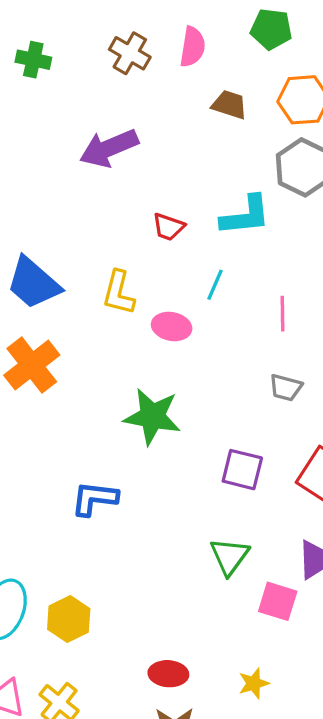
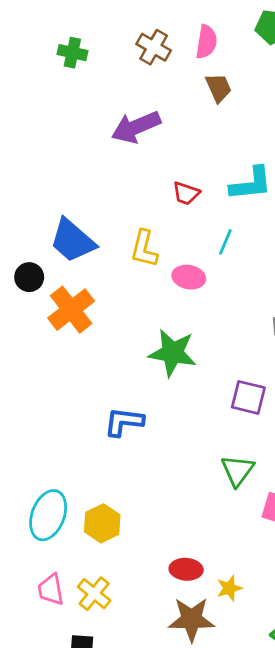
brown trapezoid: (229, 105) -> (219, 88), moved, turned 48
yellow star: (254, 683) -> (229, 588), moved

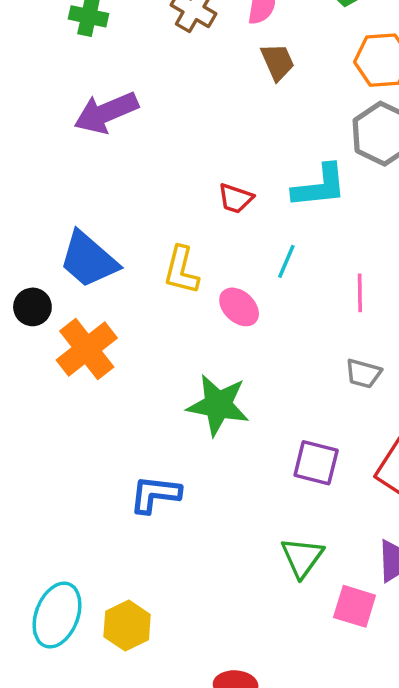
purple arrow: (136, 127) -> (106, 113), moved
pink ellipse: (189, 277) -> (239, 307), turned 32

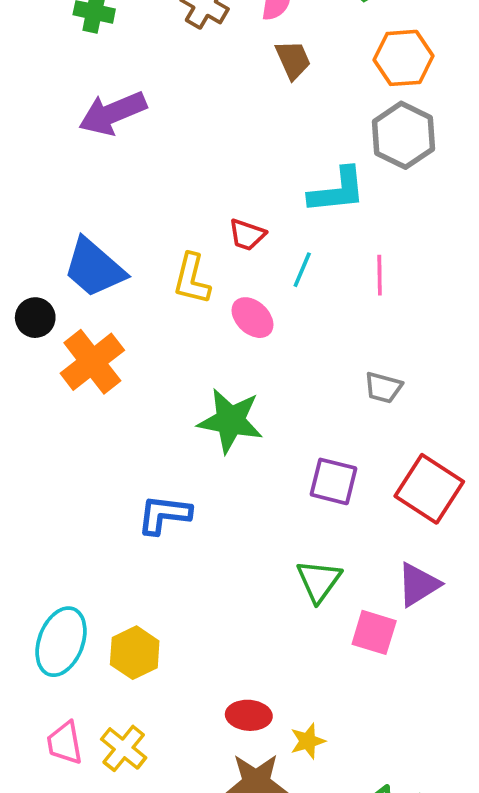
red trapezoid: (236, 198) -> (247, 235), moved
pink line: (360, 293) -> (380, 275), moved

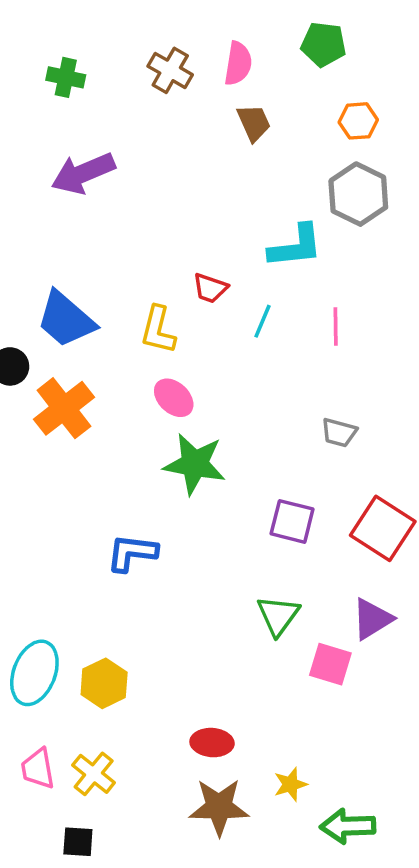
orange hexagon: (403, 58) -> (358, 121), size x0.7
pink ellipse: (252, 318) -> (174, 398), moved
yellow star: (308, 741) -> (290, 784), moved

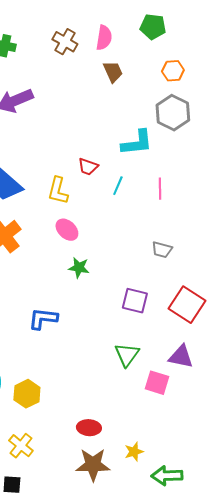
green star: (195, 464) -> (79, 268), size x0.6
purple triangle: (372, 619) -> (181, 357), turned 44

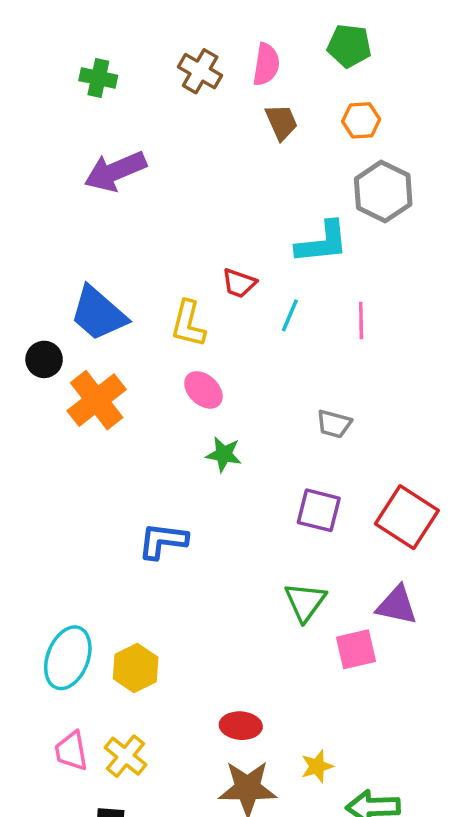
orange hexagon: (173, 71) -> (361, 120), moved
gray trapezoid: (162, 250) -> (334, 424), moved
pink square: (157, 383) -> (356, 649), turned -30

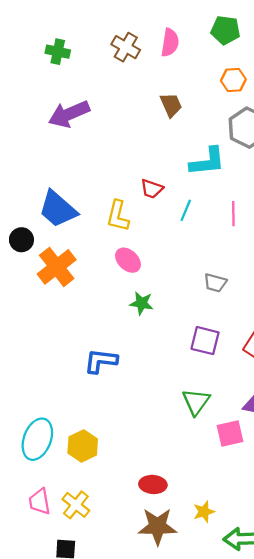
brown trapezoid: (281, 122) -> (171, 105), moved

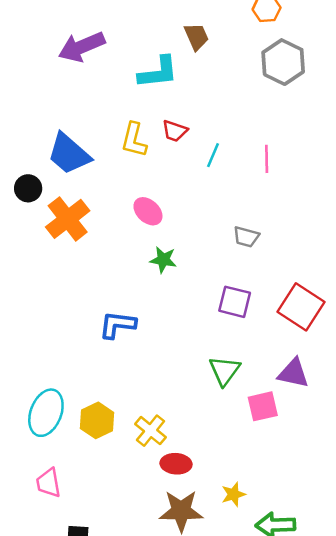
cyan L-shape: (207, 162) -> (158, 72), moved
yellow L-shape: (118, 216) -> (134, 140), moved
yellow cross: (76, 505) -> (151, 431), moved

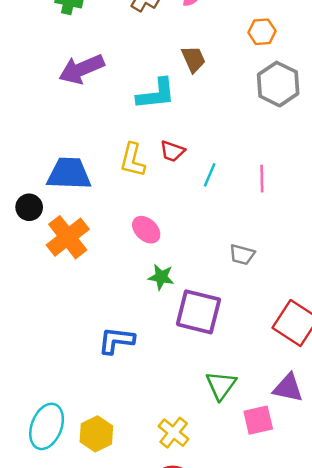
blue trapezoid: (69, 154) -> (69, 174), turned 141
purple square: (235, 302) -> (198, 312), moved, size x1.4
yellow cross: (151, 431) -> (174, 433), moved

